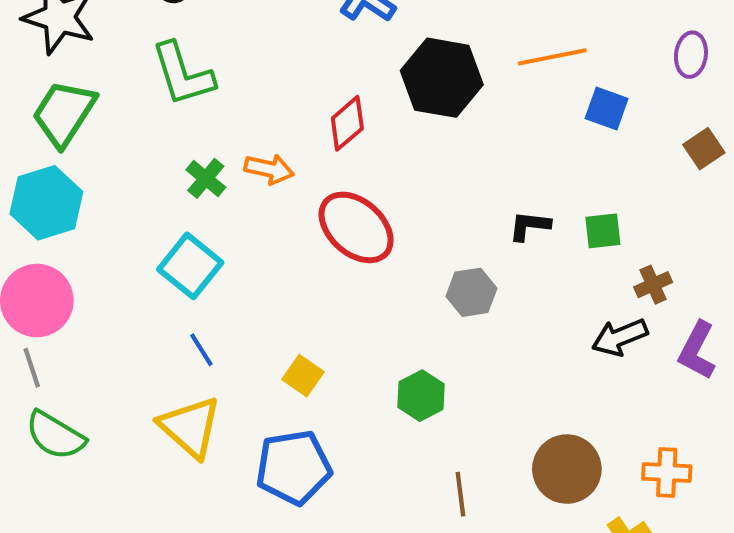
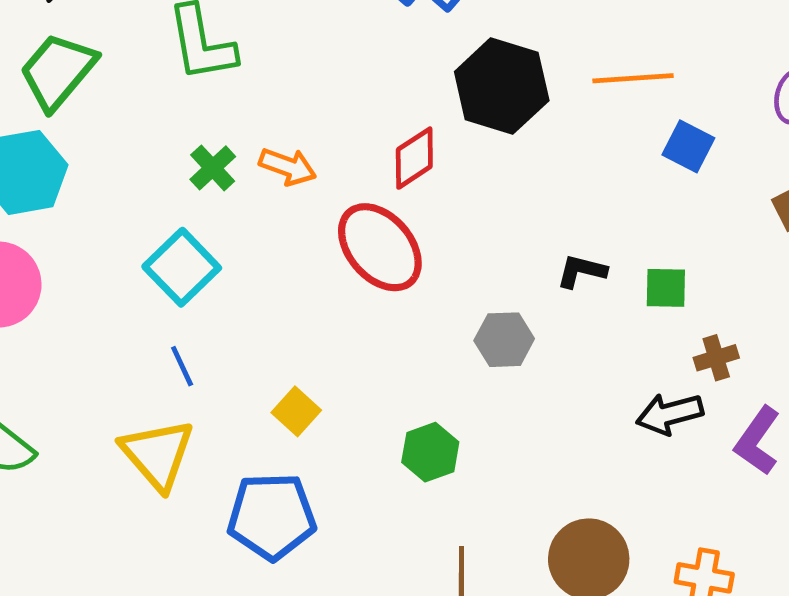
red diamond: (347, 123) -> (414, 158), moved

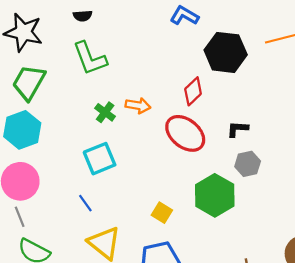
cyan square: (182, 267) -> (100, 159), turned 32
black L-shape: (581, 271) -> (238, 129), moved
blue line: (182, 366) -> (85, 203), moved
green hexagon: (430, 452) -> (215, 195), moved, size x1.6

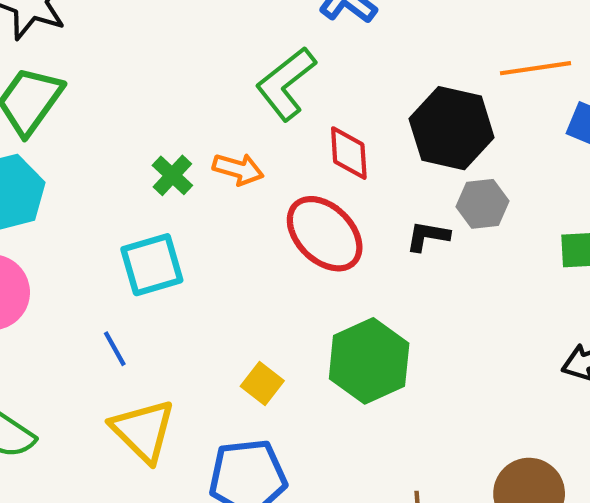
black hexagon: (226, 52) -> (452, 128), moved
green L-shape: (90, 58) -> (286, 84), moved, turned 66
red diamond: (193, 91) -> (349, 153), turned -56
gray hexagon: (248, 164) -> (482, 204), moved

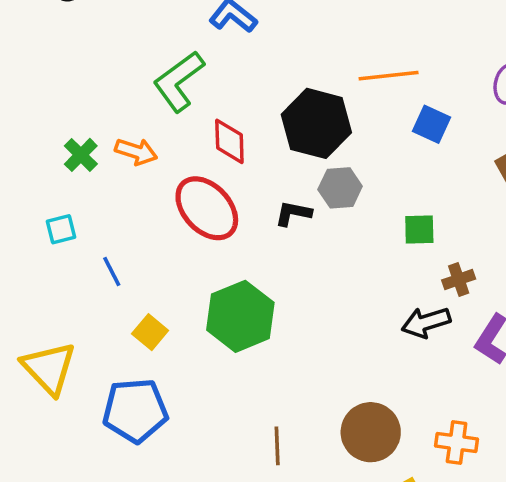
cyan square: (152, 265) -> (61, 229), size x0.6
blue line: (115, 349) -> (112, 272), moved

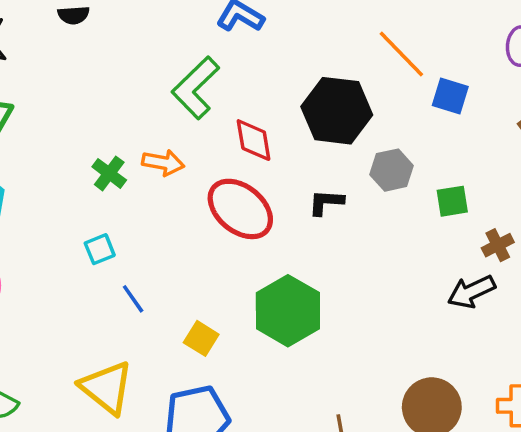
orange line: (389, 76) -> (401, 54), turned 60
gray hexagon: (340, 188) -> (392, 170), moved
blue line: (112, 272) -> (133, 299), moved

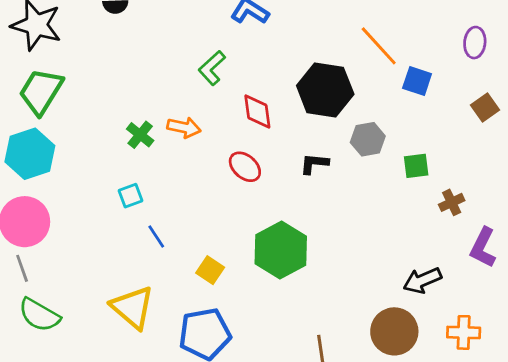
green L-shape: (196, 88) -> (212, 68), size x0.7
red ellipse: (240, 209) -> (245, 167), size x0.6
black arrow: (471, 292) -> (422, 280), moved

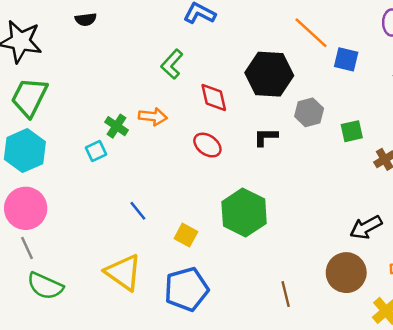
cyan square: (131, 196) -> (96, 151), moved

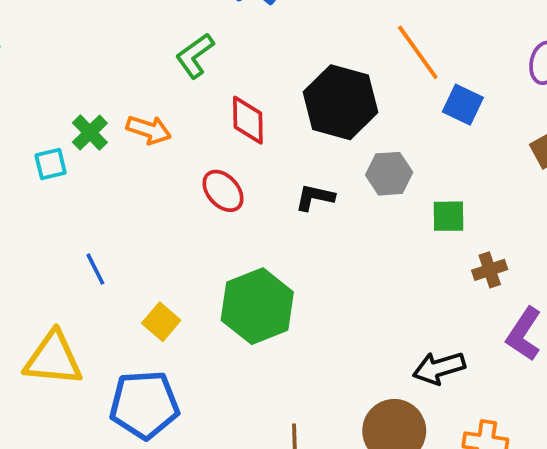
yellow triangle: (123, 272) -> (53, 359), turned -42

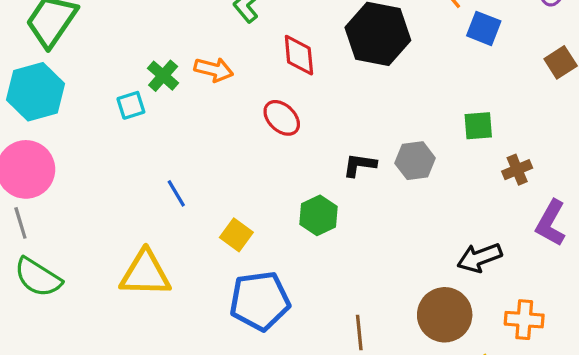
gray hexagon: (389, 174) -> (415, 161), moved
black L-shape: (315, 197) -> (360, 165), moved
green hexagon: (257, 306) -> (318, 215), size x0.6
blue pentagon: (144, 405) -> (260, 301), moved

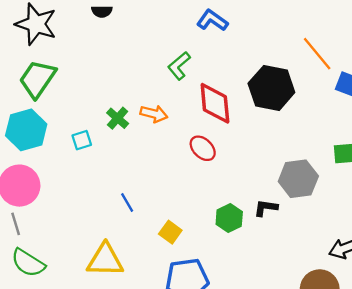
red diamond: (299, 55) -> (215, 103), size x1.4
cyan square: (131, 105) -> (82, 140), moved
gray hexagon: (415, 161) -> (298, 179), size x1.4
black L-shape: (360, 165) -> (266, 208), moved

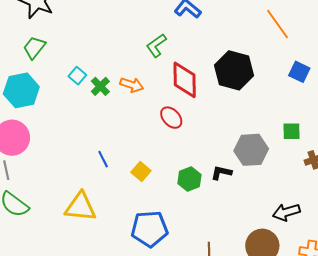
orange line: (317, 54) -> (278, 24), moved
green trapezoid: (37, 79) -> (34, 48), size x0.7
cyan square: (82, 140) -> (77, 76), moved, turned -36
yellow square: (170, 232) -> (141, 171), moved

